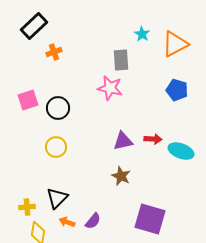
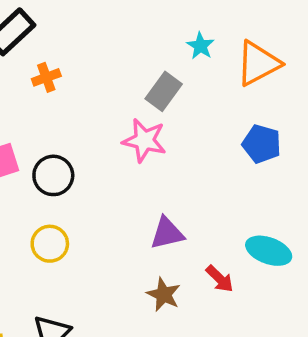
gray rectangle: (121, 60) -> (164, 91), turned 40
red arrow: (153, 139) -> (220, 279), moved, turned 42

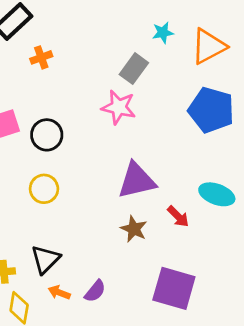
cyan star: (200, 46) -> (163, 33), turned 30
blue pentagon: (262, 144) -> (211, 110), size x1.5
purple triangle: (167, 233) -> (137, 181), size x1.4

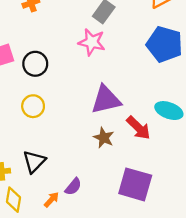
red arrow: (178, 216) -> (138, 128), size x1.4
orange arrow: (59, 292) -> (52, 200), moved, turned 112

